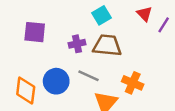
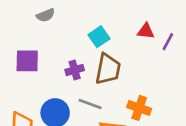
red triangle: (144, 14) -> (146, 31), turned -35
brown trapezoid: (107, 45) -> (108, 69), turned 100

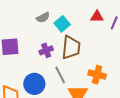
gray semicircle: (46, 15) -> (43, 17), moved
gray line: (90, 104) -> (60, 75), turned 48

